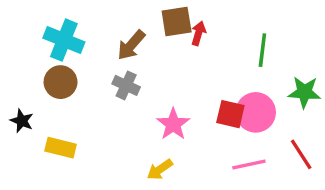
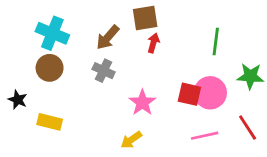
red arrow: (198, 33) -> (153, 43), moved

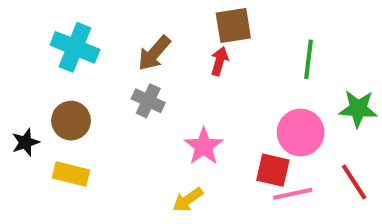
brown square: (145, 18) -> (233, 26), moved
brown circle: (50, 68) -> (71, 121), moved
red square: (189, 94) -> (273, 170), moved
black star: (18, 100) -> (25, 142), turned 30

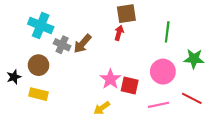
brown arrow: (154, 53) -> (82, 44), moved
gray cross: (148, 101) -> (62, 45), moved
red square: (273, 170) -> (130, 85), moved
red line: (354, 182) -> (192, 98), turned -30

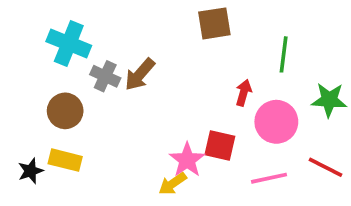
red arrow: (119, 33) -> (244, 93), moved
black star: (14, 77) -> (31, 171), moved
pink star: (110, 79) -> (187, 160), moved

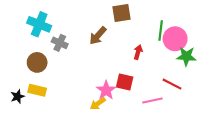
brown arrow: (140, 74) -> (98, 36), moved
pink circle: (276, 122) -> (175, 39), moved
red line: (325, 167) -> (172, 84), moved

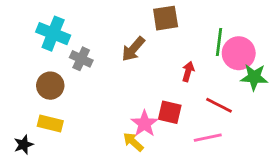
red line: (172, 84) -> (219, 105), moved
black star: (18, 96) -> (24, 145), moved
yellow arrow: (98, 104) -> (133, 142), turned 77

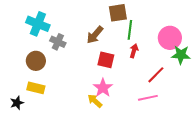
green line: (219, 42) -> (130, 30), moved
red line: (219, 105) -> (156, 75), turned -72
red square: (170, 112) -> (106, 60), moved

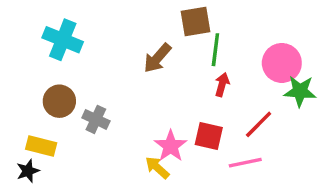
gray cross: (58, 42) -> (96, 119), moved
red square: (106, 60) -> (209, 136), moved
yellow rectangle: (36, 88) -> (41, 146), moved

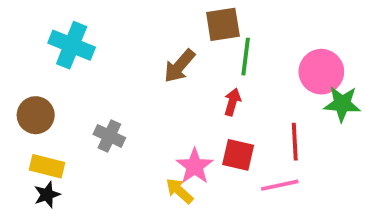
red arrow: (222, 85) -> (232, 102), moved
brown circle: (59, 101) -> (36, 115), moved
red line: (259, 124) -> (295, 142), turned -48
black star: (28, 171) -> (47, 195), moved

